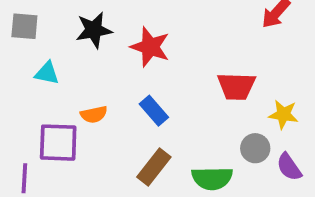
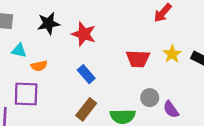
orange semicircle: (94, 114) -> (39, 66), moved
yellow star: (283, 114) -> (172, 54), moved, turned 30

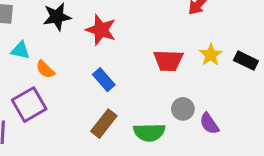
orange semicircle: (39, 66) -> (45, 69), turned 56
purple square: (26, 94) -> (29, 105), turned -32

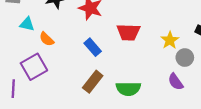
yellow star: (211, 55) -> (170, 40), moved
red trapezoid: (168, 61) -> (128, 32), moved
gray circle: (183, 109) -> (185, 58), moved

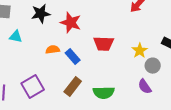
orange semicircle: (47, 39) -> (53, 50), moved, turned 128
purple square: (34, 67) -> (33, 87), moved

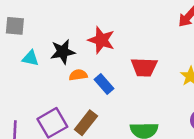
black star: (41, 14) -> (63, 52), moved
brown rectangle: (73, 87) -> (86, 123), moved

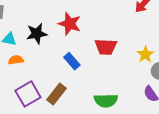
orange semicircle: (78, 75) -> (16, 60), moved

